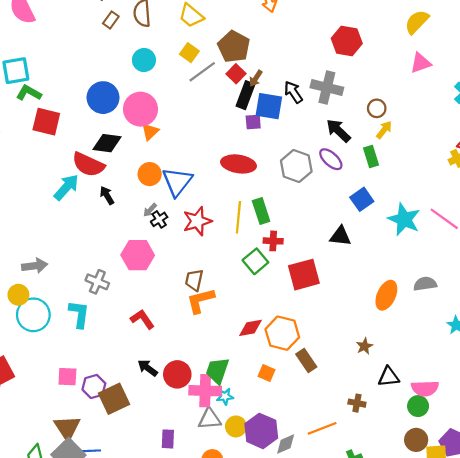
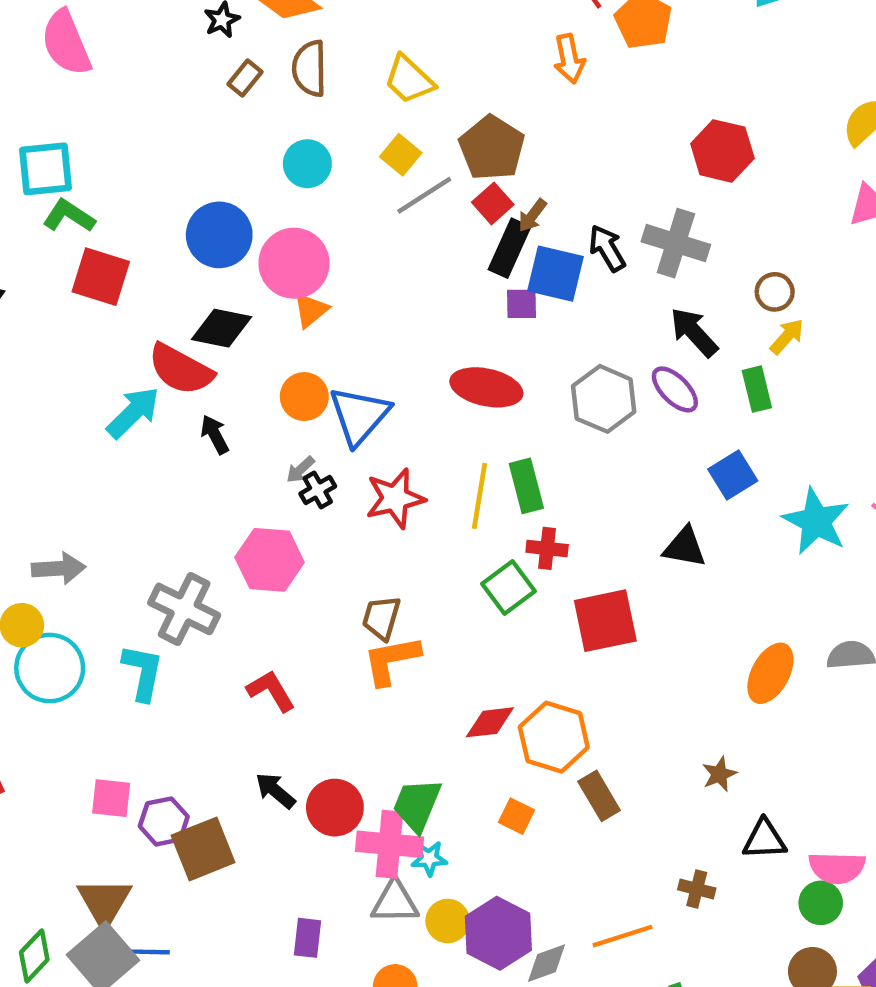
gray cross: (97, 282) -> (184, 609), size x1.4

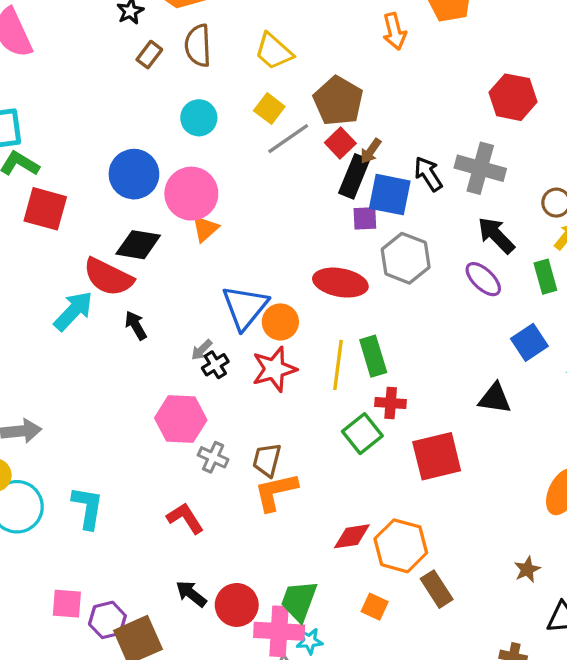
orange circle: (304, 397) -> (280, 322), moved
gray hexagon: (604, 399) -> (406, 258), moved
gray cross: (184, 609) -> (213, 457), moved, size x0.6

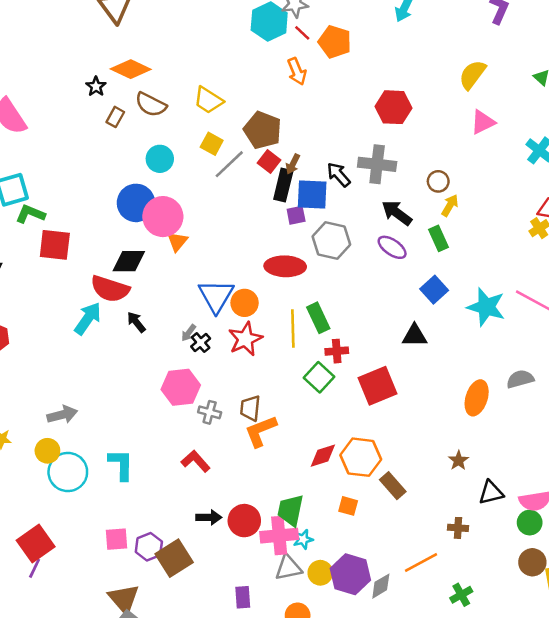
brown semicircle: (198, 46) -> (151, 105), turned -52
blue circle: (134, 174) -> (136, 203), moved
black arrow: (191, 594) -> (209, 517), turned 150

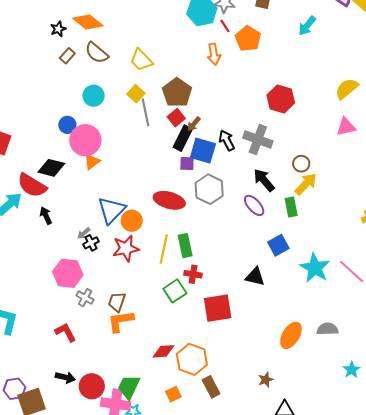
gray line: (229, 164) -> (145, 112), turned -72
blue circle: (136, 203) -> (67, 125), size x0.6
yellow arrow: (450, 205) -> (306, 184), size x1.4
orange square: (348, 506) -> (173, 394), turned 35

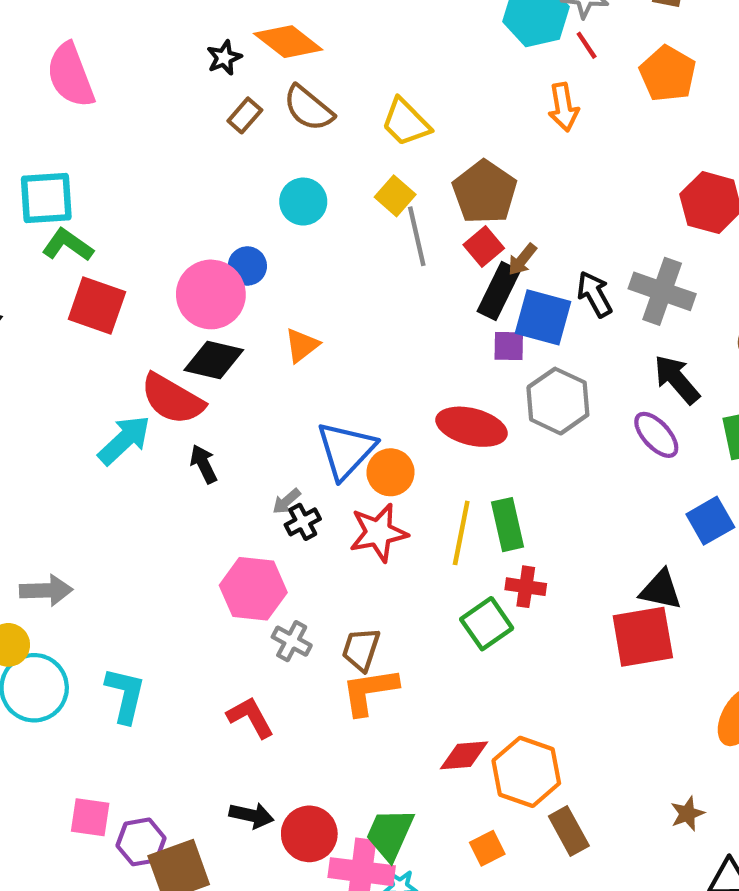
orange pentagon: (248, 39) -> (668, 74), moved
pink circle: (85, 140) -> (211, 294), moved
red square: (218, 308) -> (643, 637), moved

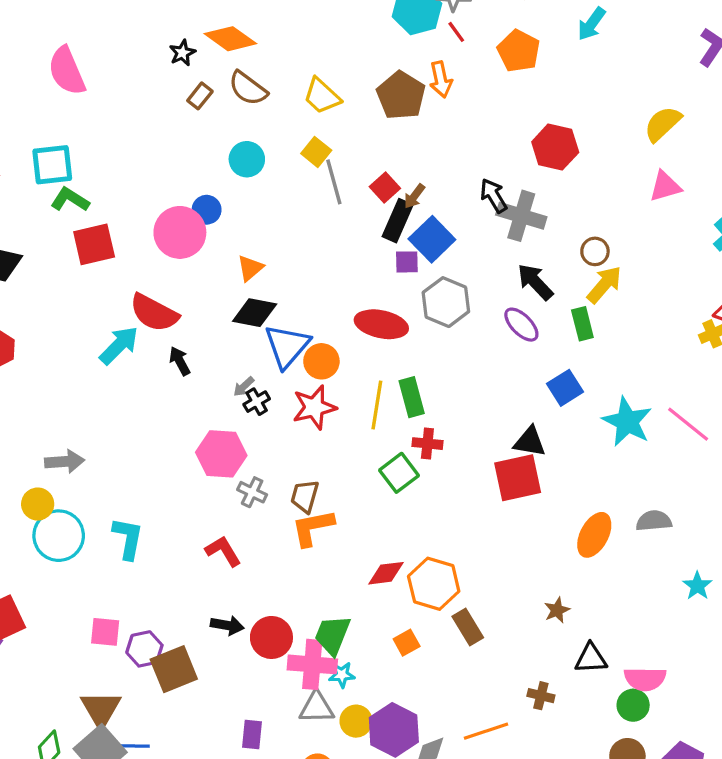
brown pentagon: (485, 192) -> (401, 95), moved
black arrow: (594, 294) -> (494, 196), moved
red square: (97, 306) -> (94, 244), turned -30
blue square: (543, 317) -> (432, 239), turned 33
black diamond: (214, 360) -> (255, 313), moved

